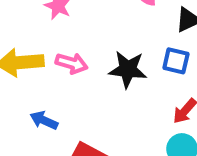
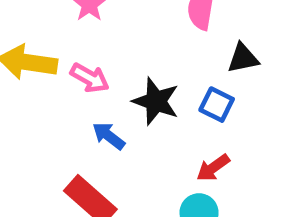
blue arrow: (44, 120) -> (109, 136), moved

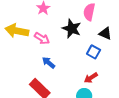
black triangle: (243, 58) -> (105, 33), turned 32
black star: (156, 101) -> (72, 29), moved

